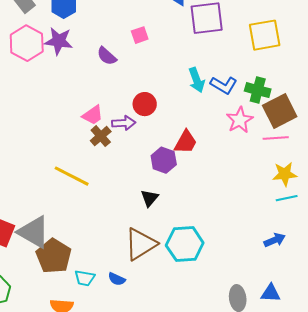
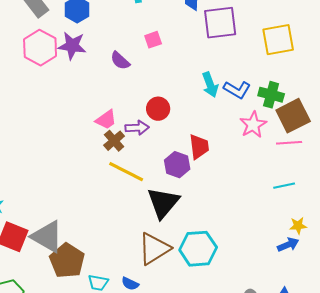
red trapezoid: (186, 142) -> (199, 147), turned -36
yellow star: (285, 174) -> (298, 226), moved, size x0.7
yellow line: (72, 176) -> (126, 172), moved
black triangle: (150, 198) -> (163, 203), size x1.8
cyan line: (287, 198) -> (284, 186), moved

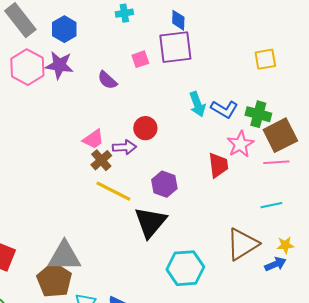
purple square: (220, 23) -> (175, 47), moved
yellow square: (278, 40) -> (265, 59), size x0.7
red trapezoid: (199, 147) -> (218, 165), moved
gray triangle: (47, 237) -> (64, 256), moved, turned -30
brown triangle: (154, 249) -> (242, 244), moved

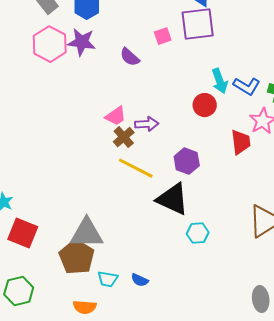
red circle: (145, 128) -> (205, 105), moved
black triangle: (150, 222) -> (173, 199), turned -45
cyan hexagon: (185, 268) -> (198, 233), moved, size x0.6

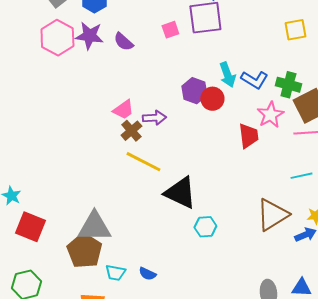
purple semicircle: (130, 57) -> (123, 42), moved
purple hexagon: (187, 161) -> (194, 91), moved

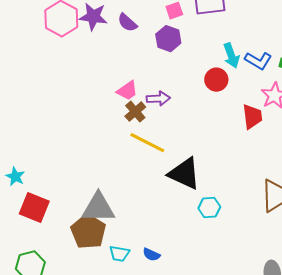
purple hexagon: (194, 91) -> (168, 39), moved

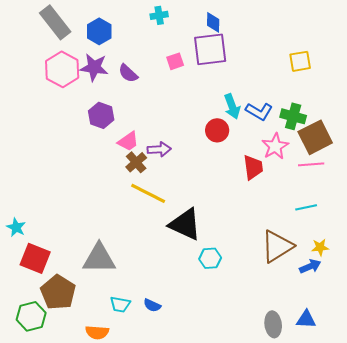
purple hexagon: (168, 39) -> (101, 115), moved
brown pentagon: (88, 232) -> (58, 292), moved

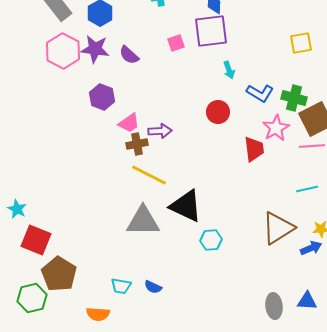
cyan arrow: (232, 106) -> (229, 70), moved, size x0.7
brown cross: (136, 162) -> (137, 144), turned 30
gray triangle: (99, 258) -> (143, 221), moved

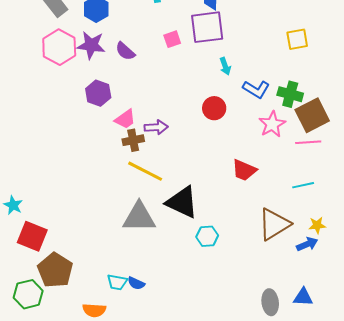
red trapezoid: (254, 149) -> (244, 170), moved, turned 120
blue semicircle: (153, 287) -> (136, 283), moved

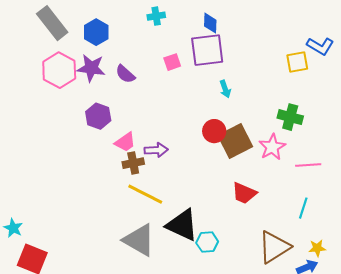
blue L-shape: (256, 89) -> (320, 46), moved
brown square: (312, 115) -> (235, 141), moved
cyan line: (303, 185) -> (303, 208), turned -60
gray triangle: (139, 217) -> (139, 240), turned 30
cyan hexagon: (207, 236) -> (207, 242), moved

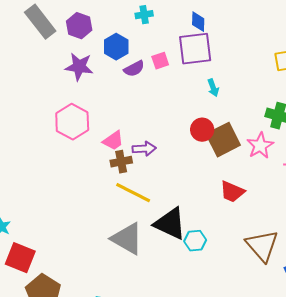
blue hexagon: (96, 32) -> (116, 47), moved
pink hexagon: (59, 70) -> (72, 122), moved
purple semicircle: (125, 74) -> (134, 69), moved, turned -70
purple hexagon: (98, 116) -> (79, 26), moved
brown triangle: (274, 247) -> (262, 246), turned -39

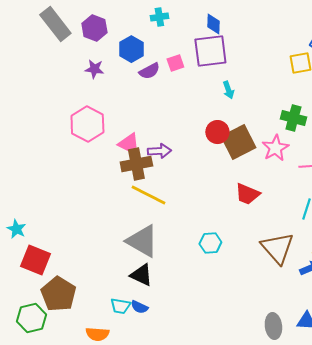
purple star: (79, 67) -> (94, 69), size x0.7
brown cross: (121, 162) -> (136, 164), size x1.4
black triangle: (170, 224) -> (141, 275), moved, size x0.7

